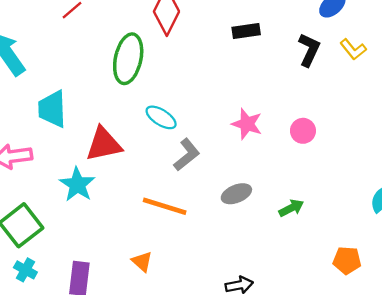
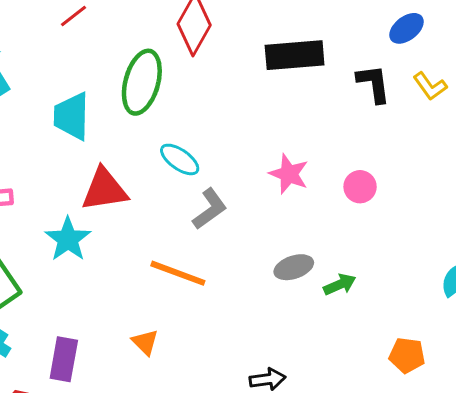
black rectangle: (246, 31) -> (295, 55), size x1.6
black L-shape: (309, 50) -> (374, 84), turned -36
cyan trapezoid: (52, 109) -> (72, 116), moved
gray ellipse: (236, 194) -> (294, 267), moved

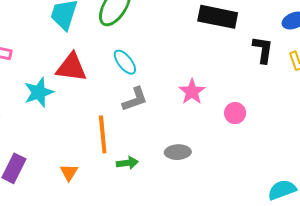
orange line: (178, 273) -> (103, 134), turned 48
green arrow: (340, 285) -> (127, 163), moved

